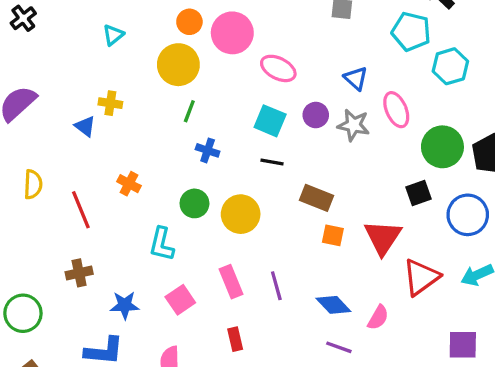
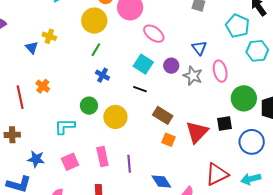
orange cross: (129, 184) -> (43, 86), moved
red triangle: (383, 237) -> (197, 132), moved
cyan L-shape: (162, 244) -> (65, 126), turned 65

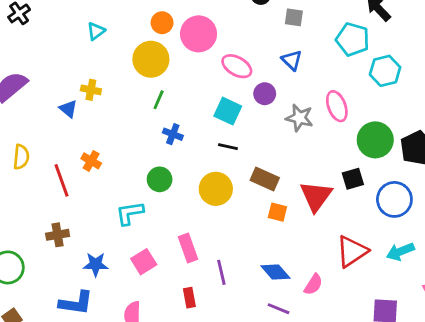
blue triangle: (199, 48) -> (292, 60), moved
purple circle: (171, 66) -> (265, 94), moved
yellow circle: (115, 117) -> (216, 189), moved
purple line: (129, 164) -> (221, 272), moved

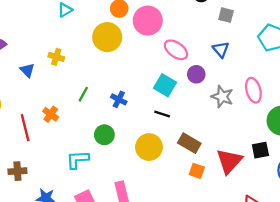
green line: (159, 100) -> (83, 94), moved
blue triangle: (68, 109) -> (27, 70), moved

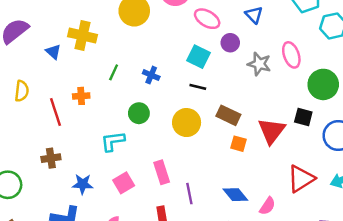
yellow cross: (56, 57) -> (82, 36), size x1.6
orange cross: (51, 114) -> (81, 96), turned -35
black square: (260, 150) -> (303, 117), turned 30

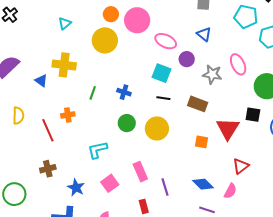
green circle: (139, 113) -> (127, 123), moved
brown rectangle: (228, 115) -> (198, 104), moved
red triangle: (301, 179) -> (241, 166), moved, size x0.7
blue star: (83, 184) -> (76, 188), turned 30

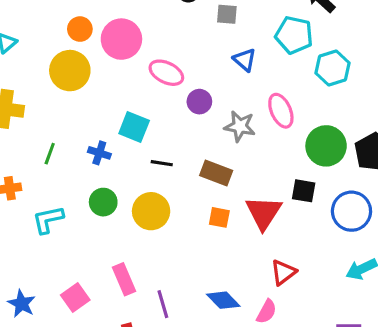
blue triangle: (204, 34) -> (245, 60), moved
cyan square: (162, 73) -> (134, 127), moved
orange square: (202, 142) -> (219, 217), moved
cyan L-shape: (98, 150) -> (48, 220), moved

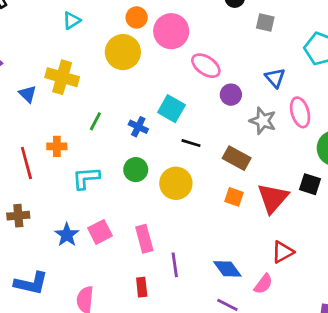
blue triangle: (245, 60) -> (275, 78), moved
pink square: (75, 297) -> (100, 232), moved
blue star: (22, 304) -> (67, 235), moved

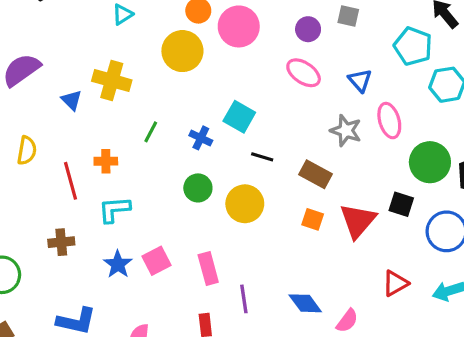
pink ellipse: (206, 66) -> (304, 73), moved
purple circle: (231, 95) -> (308, 29), moved
cyan L-shape: (86, 178) -> (114, 210), moved
red triangle: (283, 252) -> (395, 283), moved

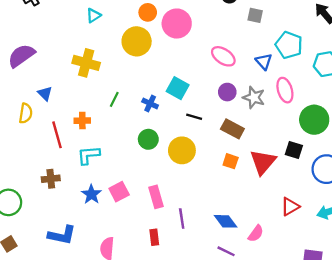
purple circle: (308, 29) -> (227, 92), moved
cyan pentagon: (413, 46) -> (289, 45), moved
blue triangle: (72, 100) -> (45, 93), moved

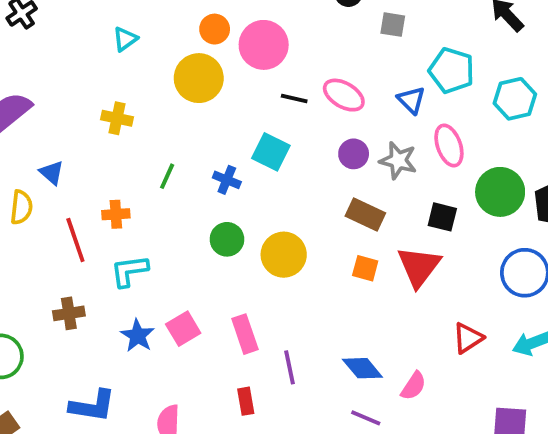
yellow cross: (86, 63) -> (117, 118), size x0.7
black line: (194, 117) -> (294, 98), moved
black square: (294, 150) -> (442, 217), moved

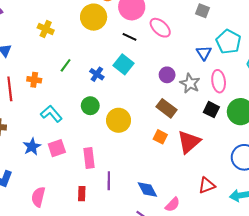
pink ellipse: (344, 95) -> (160, 28), moved
black line: (294, 98) -> (129, 37), moved
black square: (442, 217) -> (211, 110), moved
cyan L-shape: (129, 271) -> (51, 114), moved, turned 45

